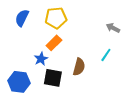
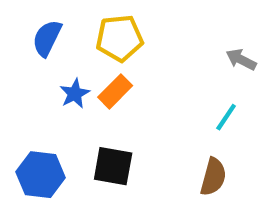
blue star: (41, 59) -> (75, 94), moved
brown semicircle: (79, 67) -> (213, 177), moved

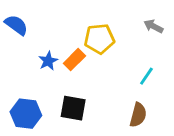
blue semicircle: (47, 38) -> (16, 25), moved, turned 100
yellow pentagon: (119, 38) -> (99, 39), moved
gray arrow: (241, 59) -> (153, 26), moved

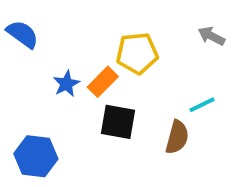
cyan line: (146, 76) -> (202, 105), turned 30
black square: (73, 108) -> (118, 122), moved
brown semicircle: (138, 115) -> (177, 137), moved

